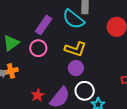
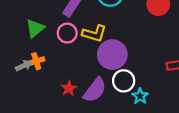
yellow L-shape: (75, 49) -> (94, 33), moved
purple circle: (76, 68) -> (112, 55), size x1.6

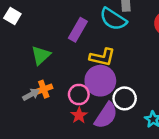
pink circle: (67, 33) -> (79, 94), moved
purple circle: (112, 55) -> (100, 81), moved
white circle: (124, 81) -> (125, 98), moved

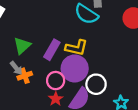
purple rectangle: (78, 30) -> (52, 50), moved
gray arrow: (31, 94) -> (16, 68), moved, turned 80

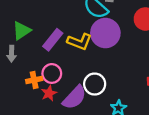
gray arrow: (16, 68) -> (12, 54), turned 32
purple circle: (75, 68) -> (105, 33), moved
orange cross: (25, 76) -> (34, 80), moved

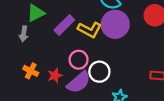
pink circle: (52, 73) -> (79, 60), moved
orange cross: (34, 80) -> (31, 71), moved, turned 32

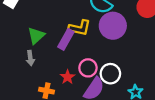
yellow L-shape: (90, 30) -> (80, 28), moved
red star: (55, 75) -> (68, 77), moved

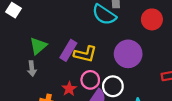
purple circle: (113, 26) -> (128, 54), moved
yellow L-shape: (80, 28) -> (85, 54), moved

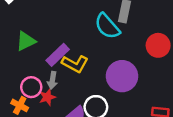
gray arrow: (32, 69) -> (52, 80), moved
pink circle: (90, 80) -> (31, 87), moved

